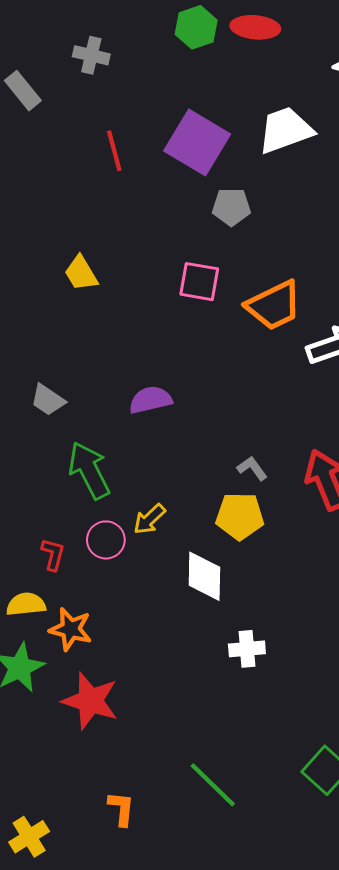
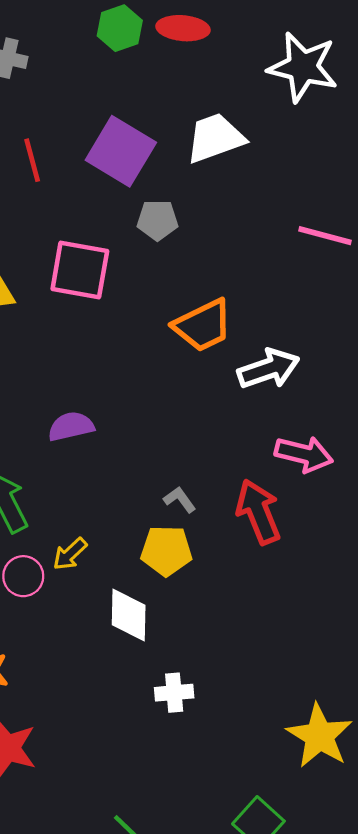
pink square: (199, 282) -> (80, 270), moved, size x1.4

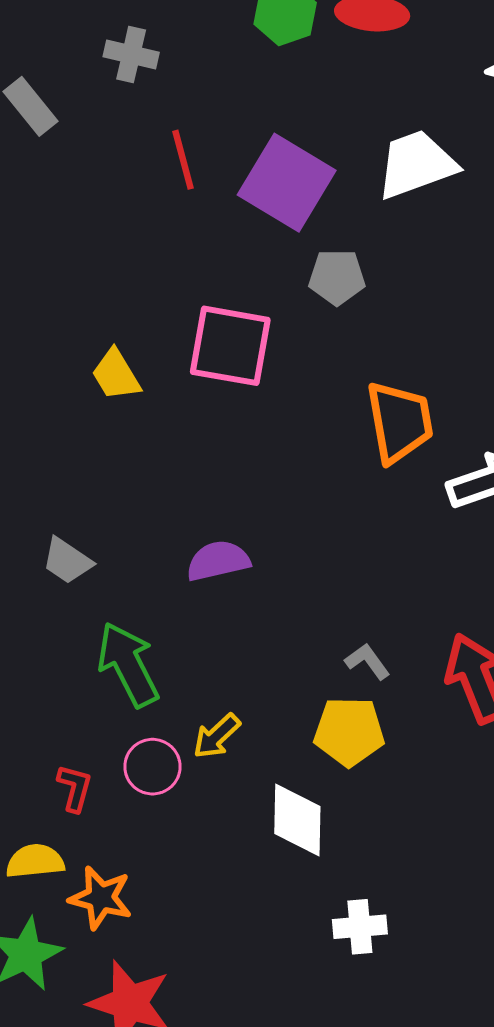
red line: (32, 160) -> (183, 160), moved
orange trapezoid: (203, 325) -> (400, 422), turned -74

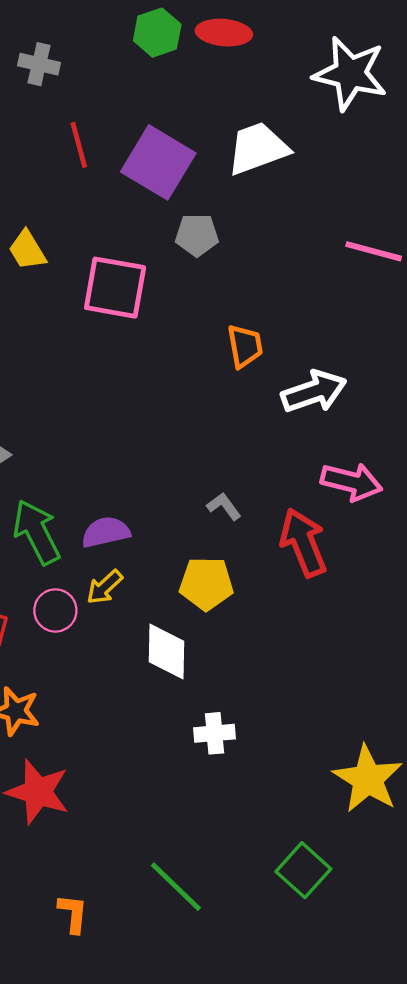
yellow trapezoid: (116, 375) -> (27, 250), moved
orange trapezoid: (400, 422) -> (245, 346), size x0.7
purple semicircle: (218, 561) -> (106, 532), moved
gray L-shape: (367, 661) -> (224, 506), moved

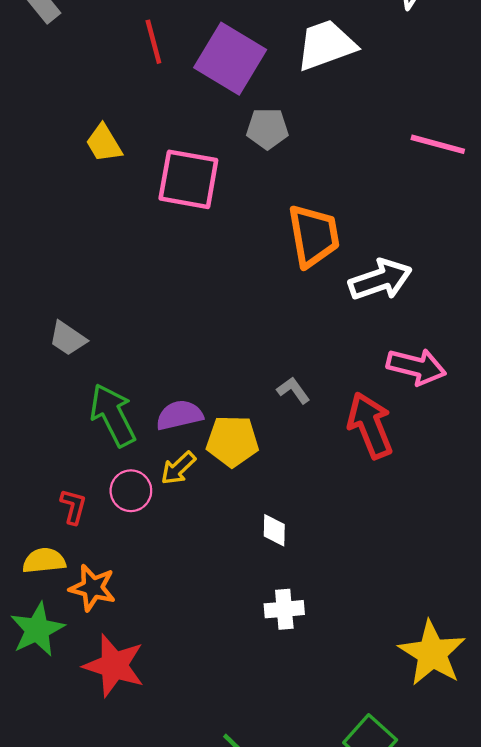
orange trapezoid: (245, 346) -> (314, 236), size x1.5
yellow pentagon: (206, 584) -> (232, 441), moved
white diamond: (167, 651) -> (274, 530), moved, size x0.6

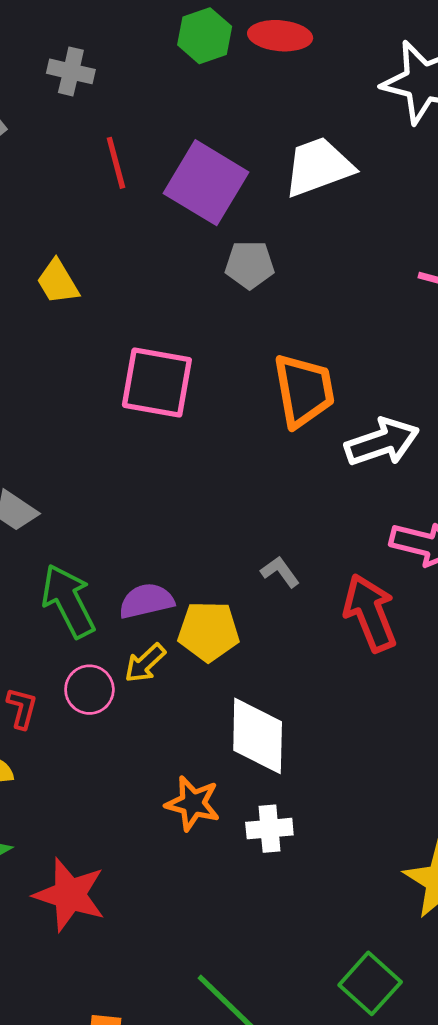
pink square: (188, 179) -> (157, 383), moved
white diamond: (274, 530) -> (258, 736), size x2.0
orange star: (93, 588) -> (193, 803), moved

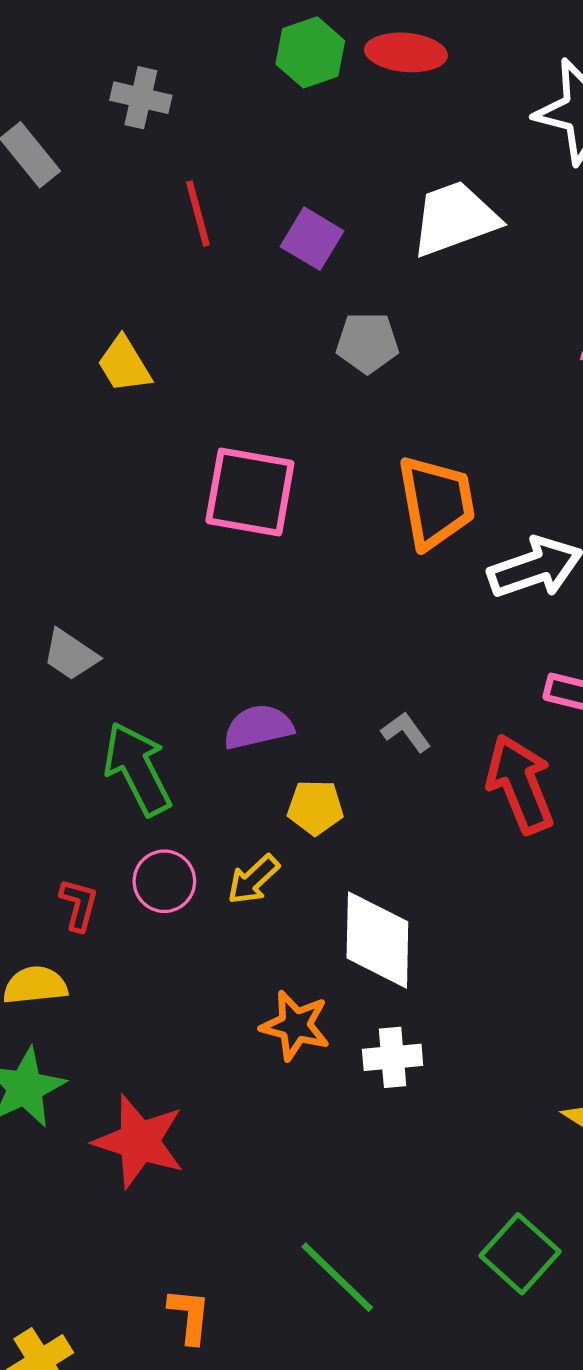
purple square: (206, 183) -> (312, 239), size x0.6
purple semicircle: (146, 601) -> (258, 727), moved
yellow pentagon: (209, 631) -> (315, 807), size x0.7
yellow arrow: (145, 663) -> (253, 880), moved

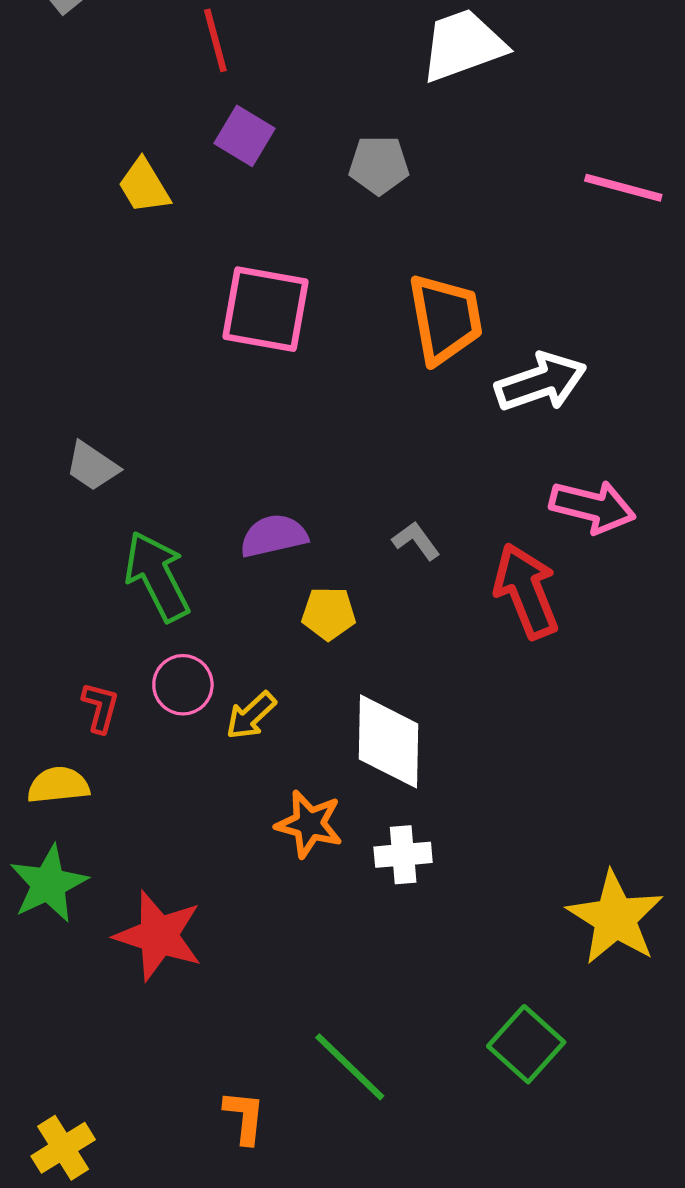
purple square: (312, 239) -> (244, 136), moved
yellow arrow: (253, 880) -> (251, 716), moved
orange L-shape: (190, 1316) -> (244, 1117), moved

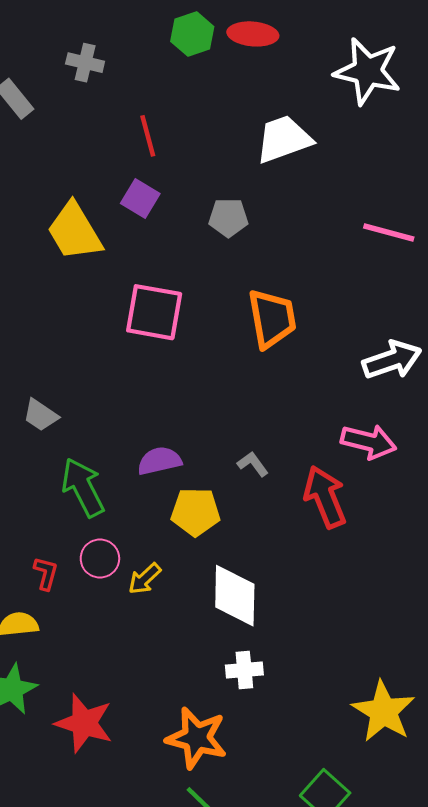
red line: (215, 40) -> (148, 136), moved
yellow trapezoid: (144, 186) -> (74, 231), size x1.6
white arrow: (541, 382) -> (392, 360), moved
yellow pentagon: (329, 614) -> (196, 512), size x1.4
orange star: (309, 824) -> (197, 738), moved, size x1.4

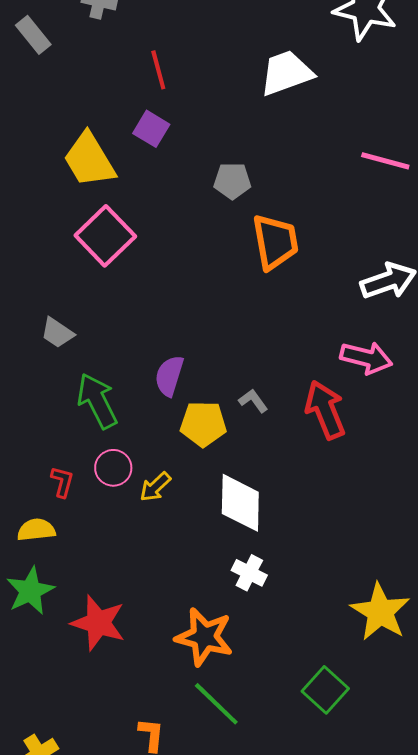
gray pentagon: (228, 218) -> (232, 181), moved
pink square: (154, 312) -> (105, 236), moved, turned 36
purple semicircle: (159, 461) -> (169, 376), turned -60
gray L-shape: (253, 464) -> (253, 401), moved
white cross: (244, 670) -> (249, 573), turned 32

